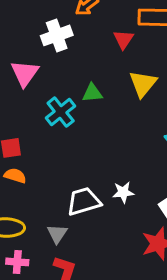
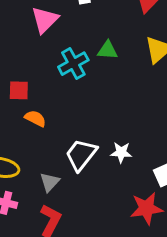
orange semicircle: (15, 176) -> (35, 118), moved
white trapezoid: (84, 201) -> (81, 155), turned -45

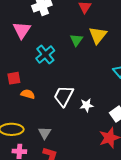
green triangle: (108, 50) -> (76, 40), moved, turned -48
white trapezoid: (81, 155) -> (64, 96), moved

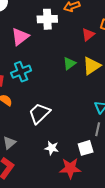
cyan cross: (45, 55) -> (21, 72), moved
white star: (87, 105) -> (52, 148), moved

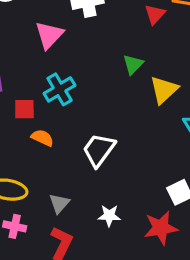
yellow triangle: (92, 66) -> (164, 90), moved
white star: (52, 148) -> (109, 216), moved

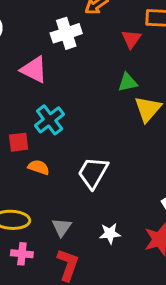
pink triangle: (49, 35) -> (34, 70), turned -40
green triangle: (133, 64) -> (128, 82), moved, turned 40

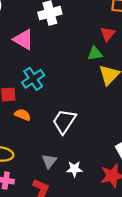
red triangle: (131, 39) -> (108, 34), moved
gray triangle: (62, 227) -> (49, 161), moved

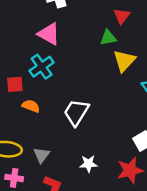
pink triangle: (23, 40) -> (49, 34), moved
gray triangle: (49, 161) -> (42, 155), moved

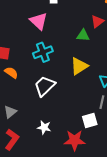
yellow triangle: (124, 61) -> (79, 66), moved
cyan cross: (42, 67) -> (43, 52), moved

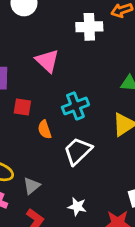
pink triangle: (39, 21) -> (47, 61), moved
orange semicircle: (11, 73) -> (45, 130), moved, turned -144

